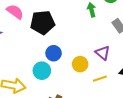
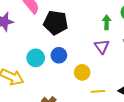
purple triangle: (103, 53) -> (102, 46), moved
cyan circle: (42, 71) -> (36, 58), moved

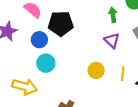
blue circle: (59, 55) -> (39, 40), moved
yellow line: (98, 91) -> (123, 74), moved, turned -72

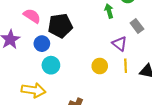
purple triangle: (112, 41) -> (120, 44), moved

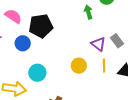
gray rectangle: (137, 26) -> (117, 41), moved
cyan circle: (51, 65) -> (37, 73), moved

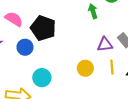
black pentagon: (41, 26) -> (43, 28), turned 30
purple triangle: (98, 44) -> (105, 45), turned -42

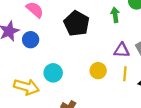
black pentagon: (43, 28) -> (77, 24), moved
blue circle: (25, 47) -> (31, 40), moved

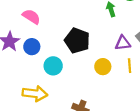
black pentagon: (77, 24) -> (77, 41), moved
cyan circle: (53, 73) -> (53, 66), moved

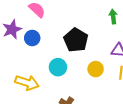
cyan circle: (53, 66) -> (58, 67), moved

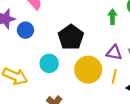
yellow circle: (96, 69) -> (88, 70), size x1.6

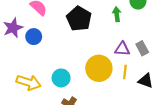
black pentagon: (71, 37) -> (79, 19), moved
cyan circle: (49, 63) -> (61, 78), moved

